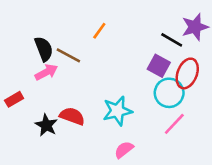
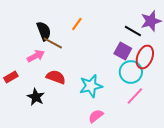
black semicircle: (44, 49) -> (44, 31), moved
red semicircle: (72, 116) -> (56, 77), moved

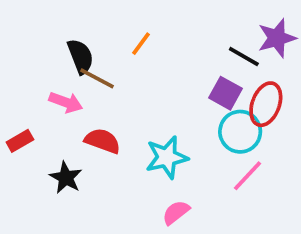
pink arrow: (36, 56) -> (66, 102), turned 48

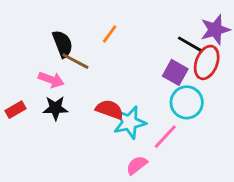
red ellipse: (266, 104) -> (207, 62), moved
red semicircle: (102, 141) -> (110, 110), moved
pink line: (247, 176) -> (165, 137), moved
black star: (66, 178) -> (55, 108), moved, turned -30

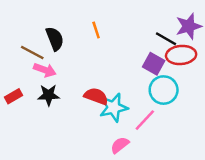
orange line: (110, 34) -> (96, 30), turned -54
brown line: (75, 61) -> (32, 52), moved
red ellipse: (207, 62) -> (181, 55), turned 64

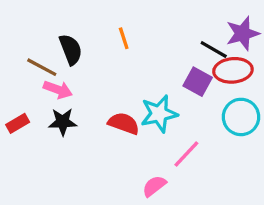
cyan circle: (164, 90) -> (241, 117), moved
cyan star: (114, 108) -> (159, 114), moved

